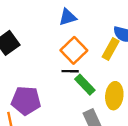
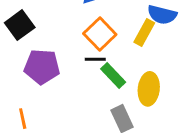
purple pentagon: (26, 101) -> (42, 67), moved

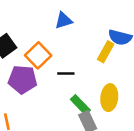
orange square: (100, 34) -> (38, 55), moved
green rectangle: (113, 76) -> (80, 105), moved

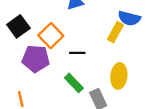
green rectangle: (80, 105) -> (74, 83), moved

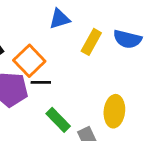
yellow rectangle: (115, 32) -> (91, 42), moved
black line: (77, 53) -> (41, 82), moved

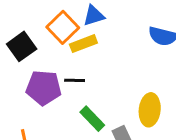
yellow rectangle: (91, 42) -> (83, 44), moved, turned 40
orange square: (29, 61) -> (63, 27), moved

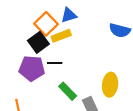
black square: (22, 46) -> (38, 42), moved

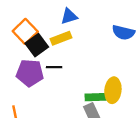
orange square: (46, 24) -> (25, 31), moved
green rectangle: (68, 91) -> (96, 97), moved, turned -48

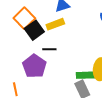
purple pentagon: (30, 73) -> (34, 66), moved, turned 30

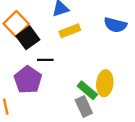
yellow rectangle: (55, 24) -> (70, 31), moved
green rectangle: (85, 75) -> (87, 90), turned 42

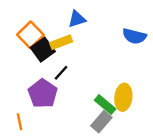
yellow rectangle: (70, 31) -> (61, 42), moved
black line: (45, 60) -> (61, 73), turned -49
gray rectangle: (84, 107) -> (101, 122), turned 66

